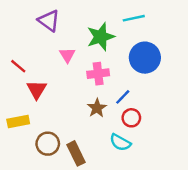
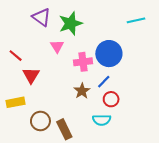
cyan line: (134, 18) -> (136, 20), moved
green star: (101, 37) -> (71, 23), moved
blue circle: (145, 58) -> (109, 54), moved
cyan semicircle: (120, 142) -> (102, 120), turned -30

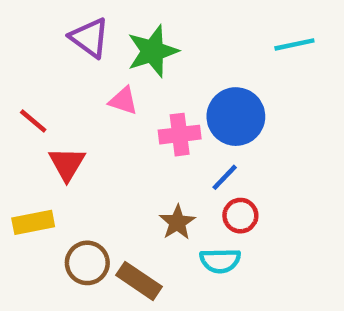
pink triangle: (57, 46) -> (123, 101), turned -40
brown star: (82, 91) -> (177, 222), moved
brown rectangle: (64, 129) -> (139, 281), turned -30

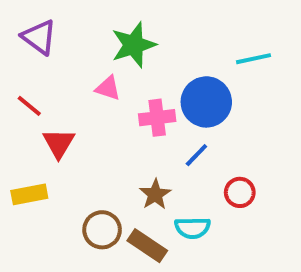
purple triangle: (90, 38) -> (39, 37), moved
cyan line: (294, 44) -> (254, 59), moved
red circle: (240, 216) -> (240, 192), moved
brown circle: (87, 263) -> (102, 230), moved
brown rectangle: (139, 281) -> (147, 246), moved

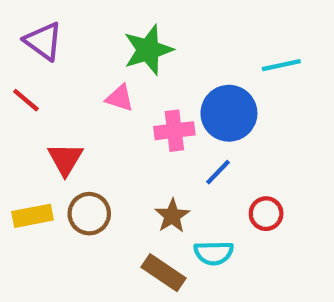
red line: (29, 106) -> (26, 100), moved
brown circle: (102, 230) -> (89, 214), moved

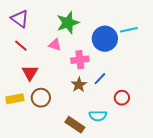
red line: (26, 100) -> (21, 46), moved
blue circle: (229, 113) -> (105, 39), moved
brown star: (172, 216) -> (79, 85), moved

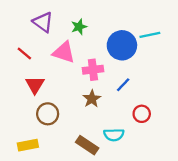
purple triangle: (20, 19) -> (43, 22), moved
green star: (68, 23) -> (79, 27), size x0.6
pink triangle: (55, 45) -> (64, 52), size x1.5
blue line: (100, 79) -> (123, 85), moved
yellow rectangle: (15, 99) -> (28, 145), moved

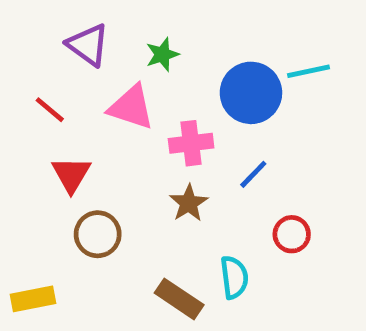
cyan semicircle: (114, 135) -> (234, 277), turned -96
yellow rectangle: (28, 145) -> (33, 299), moved

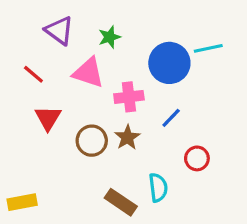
brown circle: (98, 234) -> (92, 141), moved

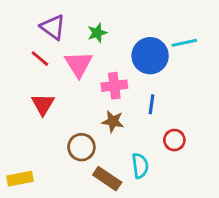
pink triangle: (88, 73) -> (79, 64), turned 40
red line: (33, 74) -> (40, 59), moved
blue line: (171, 118) -> (151, 104), turned -36
brown star: (127, 137) -> (113, 121), turned -30
brown circle: (92, 141) -> (81, 147), moved

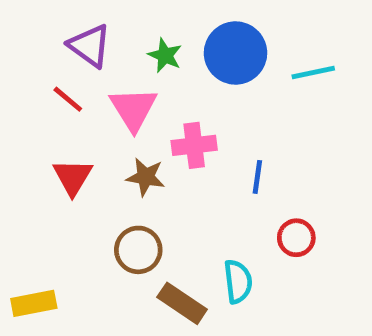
green star: (97, 33) -> (165, 55), turned -30
blue circle: (150, 56) -> (236, 53), moved
brown star: (113, 121) -> (146, 177), moved

